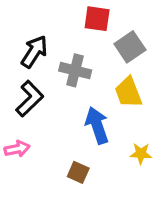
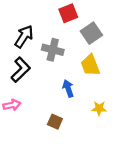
red square: (97, 19) -> (68, 13), turned -30
blue arrow: (97, 125) -> (68, 88), size x0.7

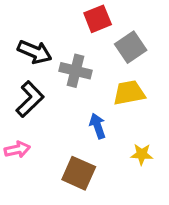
black arrow: (24, 36) -> (35, 52), turned 80
yellow trapezoid: (90, 65) -> (129, 93), turned 100
brown square: (55, 122) -> (79, 173), size x1.5

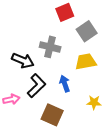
black arrow: (35, 52) -> (23, 61), moved
black L-shape: (30, 99) -> (36, 86), moved

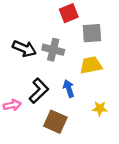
gray square: (87, 31) -> (92, 33), turned 30
black arrow: (23, 61) -> (24, 49), moved

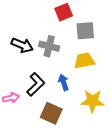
yellow star: (100, 108) -> (92, 101), size x1.6

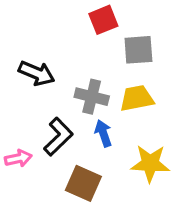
gray cross: (49, 46) -> (92, 97), moved

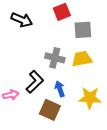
black arrow: (37, 73) -> (22, 20), moved
blue arrow: (103, 133) -> (60, 89), moved

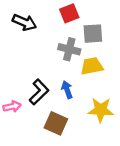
gray cross: (55, 58) -> (69, 49), moved
blue arrow: (60, 89) -> (67, 90), moved

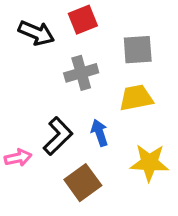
red square: (69, 13) -> (83, 20), moved
gray cross: (69, 49) -> (81, 73), moved, turned -30
brown square: (56, 123) -> (83, 183), turned 30

